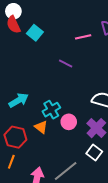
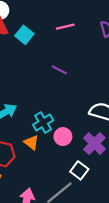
pink line: (83, 37) -> (65, 27), moved
white square: (94, 153) -> (79, 170), moved

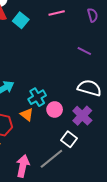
purple line: (59, 70) -> (84, 51), moved

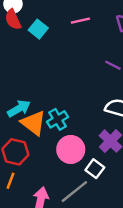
pink circle: (55, 109) -> (71, 149), moved, size x1.5
orange triangle: (27, 115) -> (33, 123), moved, size x1.6

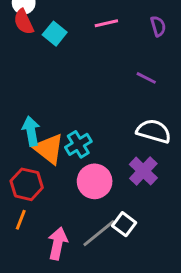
cyan arrow: (19, 109) -> (31, 131), turned -70
white square: (95, 169) -> (124, 224), moved

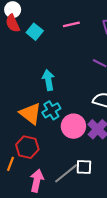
cyan arrow: (31, 131) -> (48, 80), moved
pink circle: (95, 181) -> (73, 126), moved
red hexagon: (27, 184) -> (27, 147), moved
white square: (124, 224) -> (84, 167), turned -35

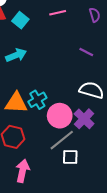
cyan arrow: (48, 80) -> (16, 55), moved, turned 78
orange triangle: (30, 114) -> (16, 103), turned -35
gray line: (66, 173) -> (62, 140), moved

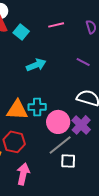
cyan arrow: (16, 55) -> (36, 65), moved
cyan cross: (37, 100) -> (37, 107), turned 30

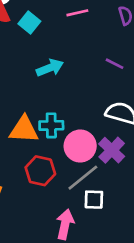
red hexagon: (14, 142) -> (40, 171), moved
pink arrow: (23, 174) -> (65, 224), moved

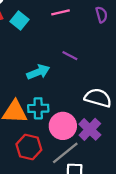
purple line: (114, 64) -> (70, 56), moved
cyan arrow: (50, 68) -> (38, 72), moved

